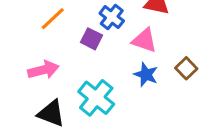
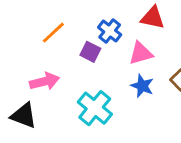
pink triangle: (144, 40) -> (141, 53), turned -35
black triangle: (51, 113) -> (24, 116), moved

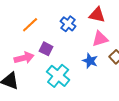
purple square: (90, 52) -> (46, 49), moved
pink triangle: (141, 53) -> (100, 39), moved

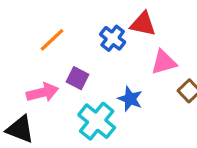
red triangle: (97, 15) -> (143, 24), moved
blue star: (90, 61) -> (130, 99), moved

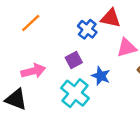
orange line: (52, 40) -> (31, 23), moved
purple square: (78, 78) -> (74, 60), moved, turned 35

